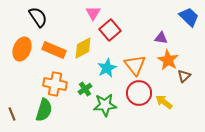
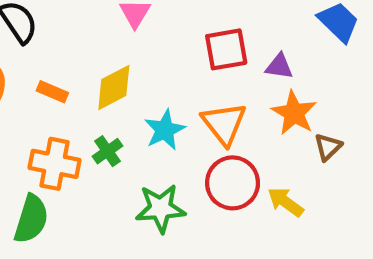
red square: (110, 30) -> (226, 49), moved, turned 30
orange rectangle: (54, 50) -> (52, 92), size x0.6
green cross: (85, 89) -> (107, 151), moved

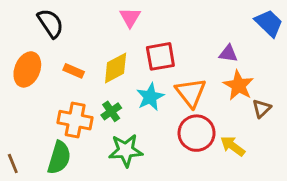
red square: (226, 49) -> (160, 56), moved
green star: (160, 208) -> (126, 150), moved

